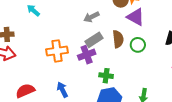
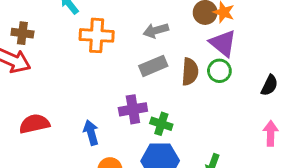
green circle: (138, 45) -> (219, 71), moved
orange cross: (57, 51) -> (97, 35), moved
purple cross: (87, 55) -> (133, 109), moved

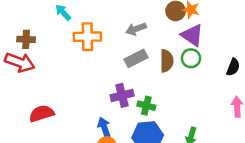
blue arrow: (91, 133) -> (104, 127), moved

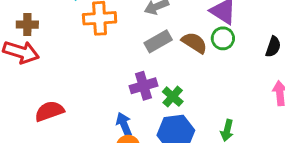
brown semicircle: (167, 61) -> (194, 43), turned -55
green cross: (146, 106) -> (173, 97), turned 30

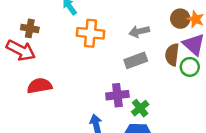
brown semicircle: (194, 43) -> (172, 55), moved, turned -125
red semicircle: (49, 111) -> (39, 86), moved

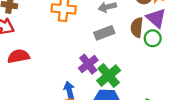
purple cross: (117, 95) -> (88, 64), turned -30
green cross: (140, 108) -> (109, 76), size x1.5

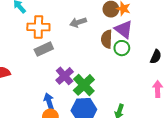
gray rectangle: (104, 33) -> (44, 49), moved

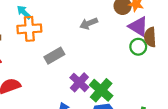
orange cross: (38, 27) -> (29, 29), moved
brown semicircle: (107, 39) -> (150, 37), moved

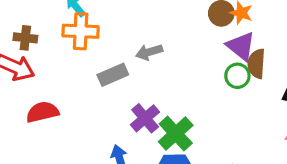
gray arrow: (89, 23) -> (149, 52), moved

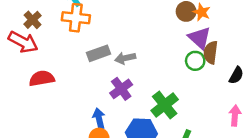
brown cross: (25, 38) -> (33, 20), turned 36
gray arrow: (149, 52) -> (125, 58), moved
green cross: (176, 133) -> (165, 105), moved

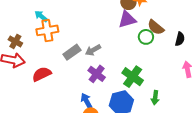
purple triangle: (200, 38) -> (127, 19), moved, turned -42
brown semicircle: (211, 52) -> (156, 27), turned -42
red semicircle: (42, 78) -> (42, 74), moved

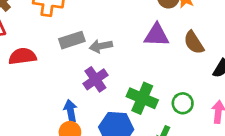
purple triangle: (127, 19) -> (157, 35), moved
green circle: (146, 37) -> (183, 103), moved
green cross: (133, 77) -> (142, 98), turned -30

